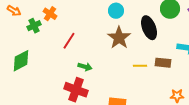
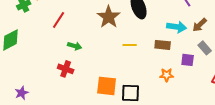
brown rectangle: (163, 63) -> (163, 45), moved
red cross: (76, 90) -> (66, 69), size x0.7

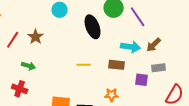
brown star: (109, 17) -> (36, 37), moved, size x0.7
gray rectangle: (205, 48) -> (159, 68), turned -56
orange star: (167, 75) -> (112, 95), moved

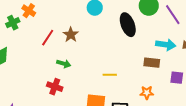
yellow line: (84, 65) -> (110, 75), moved

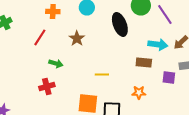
orange cross: (29, 11) -> (53, 11), moved, turned -32
brown star: (71, 35) -> (77, 38), moved
red cross: (55, 87) -> (47, 86), turned -35

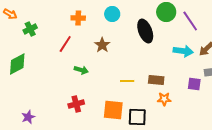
brown rectangle: (144, 62) -> (156, 80), moved
red cross: (47, 86) -> (76, 104), moved

